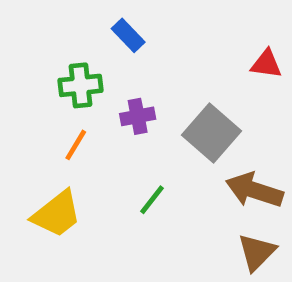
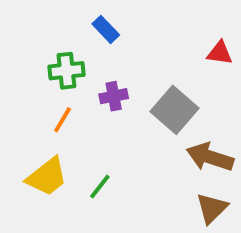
green line: (152, 200) -> (100, 187), moved

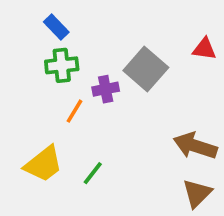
blue rectangle: (106, 29) -> (56, 27), moved
gray square: (175, 110) -> (146, 69), moved
orange line: (63, 120) -> (75, 111), moved

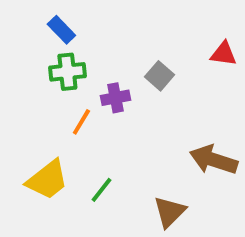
gray square: (146, 69) -> (160, 76), size x0.6
brown triangle: (197, 193) -> (170, 212), moved

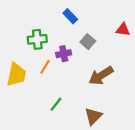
blue rectangle: (61, 30) -> (70, 16), moved
brown arrow: (214, 160) -> (101, 76), moved, turned -50
yellow trapezoid: (47, 180) -> (16, 75), moved, turned -40

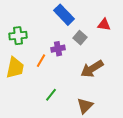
blue rectangle: (70, 16) -> (64, 15), size x1.5
red triangle: (123, 29) -> (104, 25), moved
green cross: (37, 39) -> (18, 36), moved

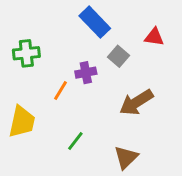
yellow trapezoid: (15, 68) -> (22, 122), moved

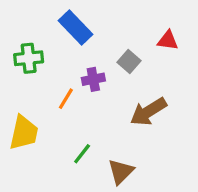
blue rectangle: (95, 22) -> (76, 27), moved
brown triangle: (126, 157) -> (121, 171), moved

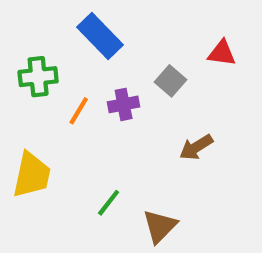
orange line: (66, 99) -> (79, 111), moved
brown arrow: (148, 112) -> (196, 147), size x0.7

